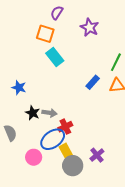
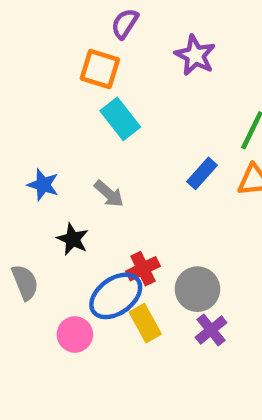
gray arrow: (49, 113) -> (109, 194), moved, turned 32
gray circle: (73, 166) -> (197, 289), moved

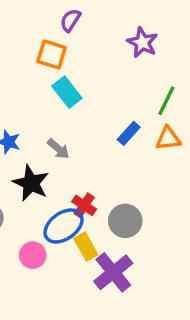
purple star: (195, 55) -> (142, 42), moved
black star: (73, 239) -> (31, 183), size x1.5
red cross: (143, 269) -> (84, 205), turned -30
purple cross: (211, 330) -> (113, 272), moved, size x1.6

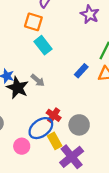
black star: (31, 183) -> (17, 88), moved

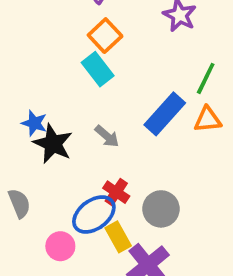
orange square: (33, 22) -> (105, 36), moved, turned 30
blue rectangle: (81, 71) -> (165, 114), size x1.6
gray arrow: (38, 80) -> (107, 136), moved

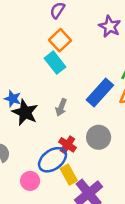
gray arrow: (107, 136) -> (61, 107), turned 70
gray circle: (161, 209) -> (99, 137), moved

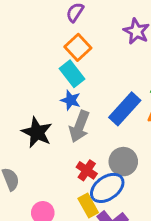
blue star: (13, 99) -> (71, 100), moved
gray arrow: (61, 107) -> (79, 126), size x1.5
blue ellipse: (52, 160) -> (107, 188), moved

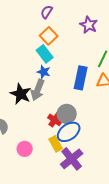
blue rectangle: (125, 109) -> (81, 78), turned -30
gray arrow: (79, 126) -> (38, 90), moved
gray circle: (123, 162) -> (67, 114), moved

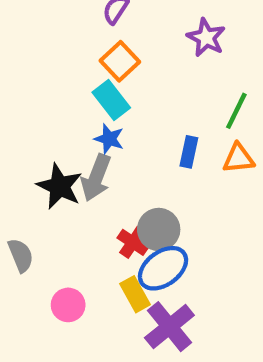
blue rectangle: (81, 78) -> (189, 152), size x0.6

